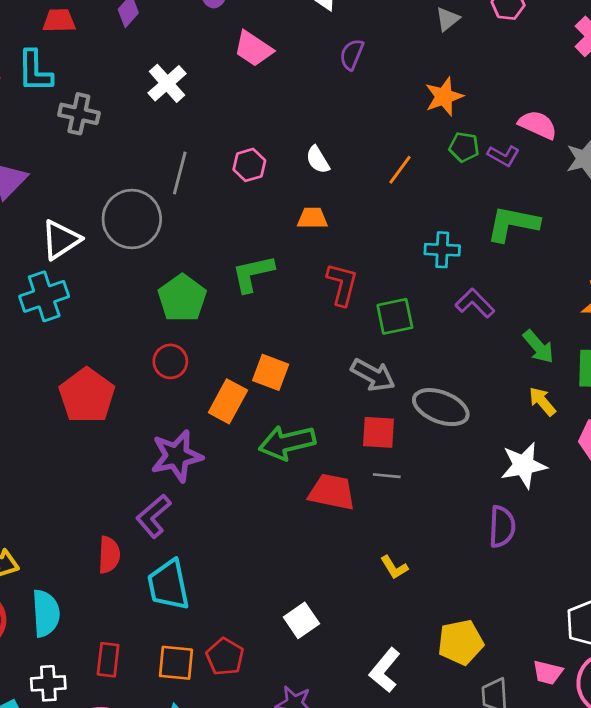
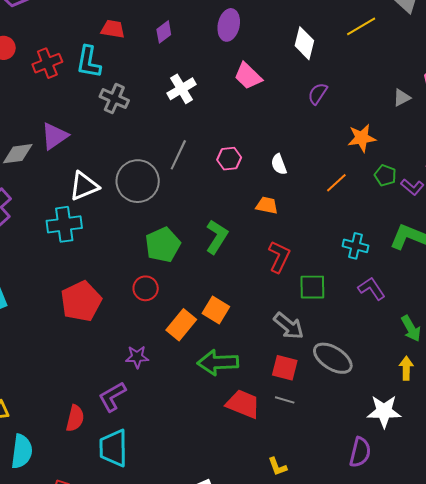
gray triangle: (448, 19) -> (402, 98), moved
orange star: (444, 97) -> (362, 138), moved
green L-shape: (253, 274) -> (217, 237), turned 124
yellow arrow: (542, 401) -> (406, 368), turned 30
purple star: (177, 456) -> (137, 357), size x0.6

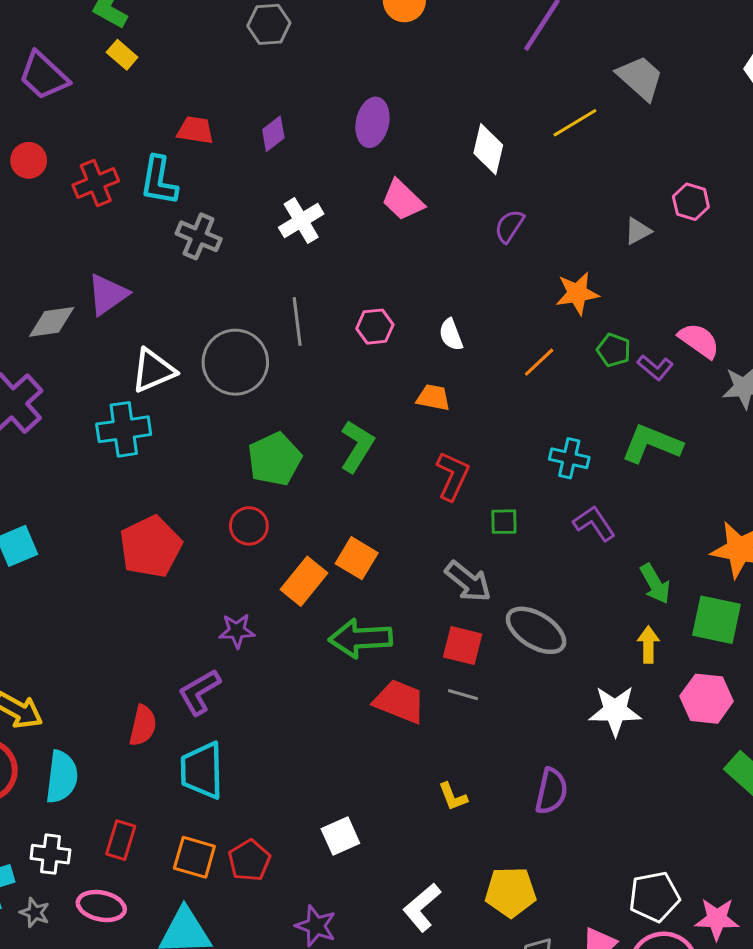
gray line: (178, 155) -> (297, 321), turned -32
green square: (312, 287) -> (504, 522), size x0.7
purple semicircle: (360, 452) -> (551, 791), moved

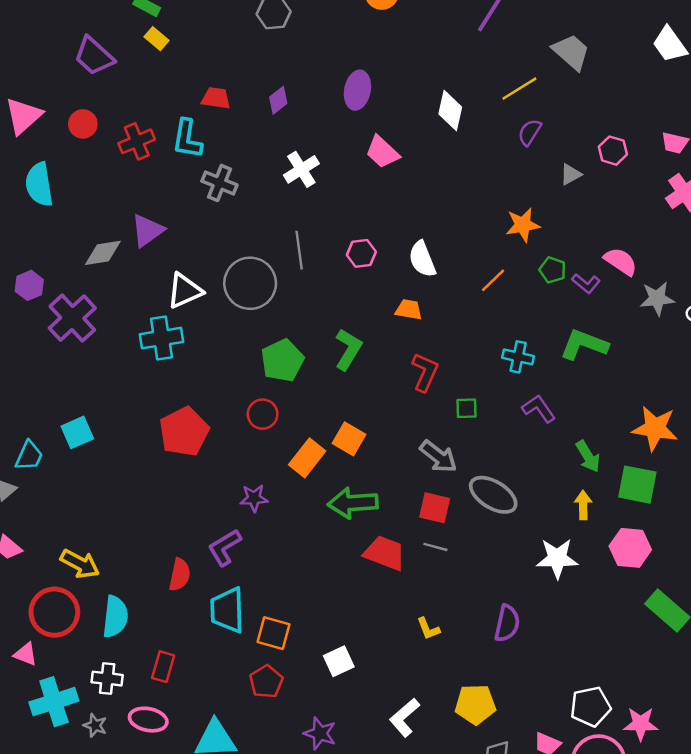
purple semicircle: (509, 226) -> (530, 132), moved
white semicircle: (451, 335) -> (422, 259), size x1.4
orange square: (194, 857) -> (273, 633), moved

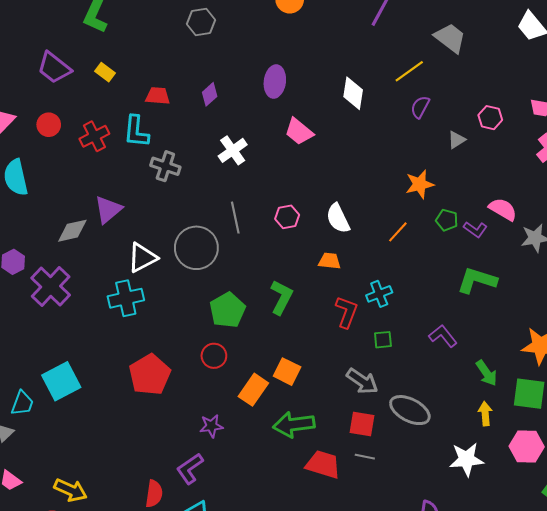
yellow rectangle: (157, 39) -> (105, 72), moved
cyan cross: (518, 357) -> (379, 294), moved, turned -30
cyan square: (77, 432) -> (61, 381), size x1.4

